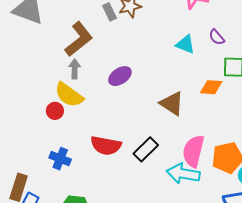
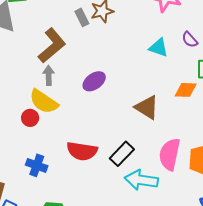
cyan arrow: (183, 174) -> (141, 180), moved

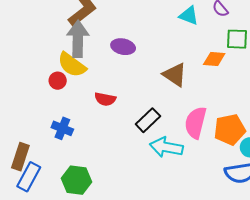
gray arrow: (49, 75) -> (78, 39), size x1.8
purple ellipse: (94, 81) -> (123, 47), turned 45
red semicircle: (82, 151) -> (105, 99), moved, size x0.7

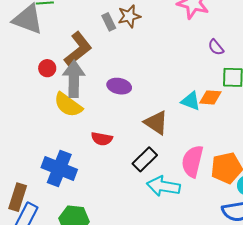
cyan triangle: (189, 16) -> (191, 101), moved
brown triangle: (175, 75) -> (156, 123), moved
red circle: (58, 81) -> (47, 68), moved
blue cross: (62, 128) -> (59, 168), size x1.6

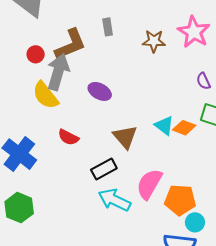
brown star: (129, 16) -> (154, 41), moved

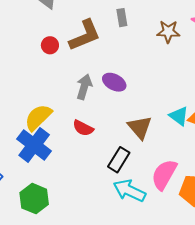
gray arrow: (58, 72) -> (84, 87), moved, size x0.7
yellow semicircle: (45, 95) -> (38, 117), moved, turned 84
black rectangle: (104, 169) -> (119, 160), turned -30

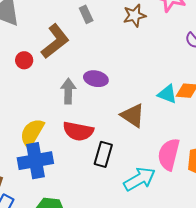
red semicircle: (83, 128) -> (78, 131), size x1.4
blue cross: (34, 145) -> (35, 161), turned -32
black rectangle: (119, 160) -> (103, 154), moved
cyan arrow: (129, 191) -> (139, 179), turned 140

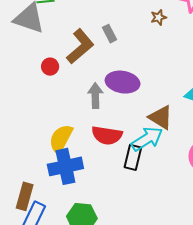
gray rectangle: (86, 14) -> (109, 34), moved
brown star: (135, 15) -> (159, 17), size x0.7
purple ellipse: (96, 79) -> (123, 82), size x1.4
cyan arrow: (139, 179) -> (147, 139), moved

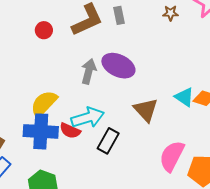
red circle: (50, 67) -> (44, 30), moved
red semicircle: (107, 135) -> (70, 131), moved, size x0.7
cyan arrow: (147, 139) -> (88, 118), moved

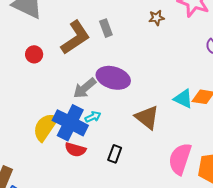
gray arrow: (89, 71) -> (85, 88), turned -135
cyan arrow: (88, 118) -> (93, 117), moved, size x0.5
blue cross: (41, 131) -> (70, 123), moved, turned 32
black rectangle: (108, 141) -> (115, 154), size x0.7

